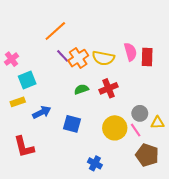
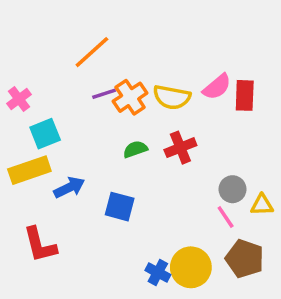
pink semicircle: (130, 52) -> (217, 87), turned 66
purple line: (63, 56) -> (104, 94), turned -64
yellow rectangle: (18, 102) -> (29, 170), size x1.6
yellow circle: (115, 128) -> (191, 267), moved

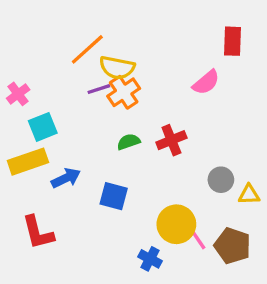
red rectangle: (245, 95) -> (232, 41), moved
yellow semicircle: (172, 97) -> (117, 68), moved
pink line: (226, 217) -> (198, 239), moved
yellow circle: (191, 267) -> (176, 224), moved

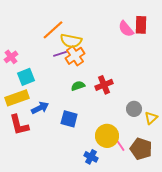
pink semicircle: (206, 82) -> (126, 29), moved, turned 90
yellow triangle: (249, 195) -> (151, 118), turned -40
red L-shape: (38, 232) -> (19, 125), moved

